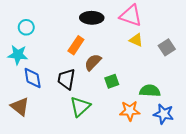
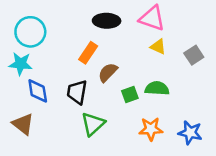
cyan circle: (26, 27) -> (30, 32), size x1.6
green semicircle: (150, 91) -> (157, 88), moved

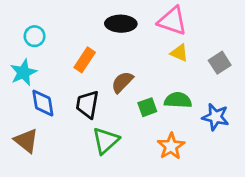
cyan circle: (30, 32) -> (35, 36), size x0.6
orange rectangle: (88, 53) -> (85, 60), moved
cyan star: (20, 64) -> (23, 72), turned -30
orange star: (151, 129) -> (171, 146), turned -30
blue star: (190, 133) -> (216, 117), moved

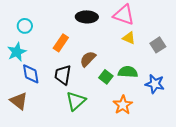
green square: (147, 107) -> (106, 77), turned -32

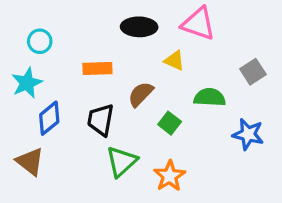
yellow triangle: (129, 38) -> (174, 61), moved
orange rectangle: (61, 43) -> (97, 69), turned 54
green semicircle: (128, 72) -> (210, 97), moved
blue diamond: (31, 74) -> (49, 118), turned 60
orange star: (123, 105) -> (170, 176), moved

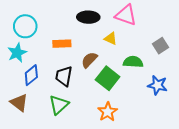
cyan circle: (40, 41) -> (25, 26), size x1.5
green square: (170, 123) -> (108, 78), size x1.6
green triangle: (121, 161) -> (59, 105), moved

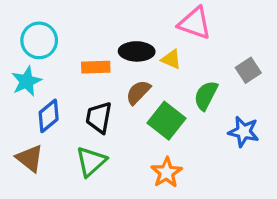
black ellipse: (88, 17) -> (137, 51), moved
green semicircle: (133, 62) -> (206, 95), turned -66

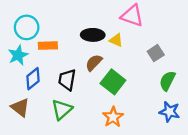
orange rectangle: (96, 67) -> (48, 46), moved
gray square: (248, 70) -> (156, 53), moved
green semicircle: (206, 95) -> (167, 81), moved
blue star: (244, 132) -> (170, 112), moved

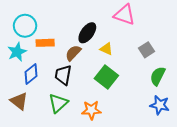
black ellipse: (93, 35) -> (87, 33), turned -55
yellow triangle: (116, 40) -> (106, 49), moved
brown semicircle: (94, 63) -> (73, 53), moved
orange star: (113, 117) -> (91, 110), moved, turned 30

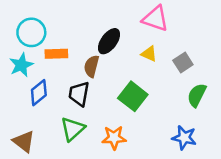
yellow triangle: (106, 49) -> (149, 54), moved
brown semicircle: (73, 53) -> (91, 66), turned -30
brown triangle: (19, 101) -> (24, 141), moved
blue star: (160, 105) -> (184, 138), moved

